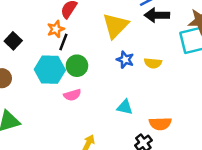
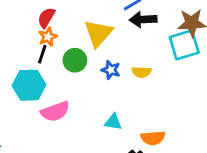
orange star: (56, 29) -> (48, 37), moved
green circle: (77, 66) -> (75, 60), moved
pink semicircle: (72, 95) -> (55, 112), size x1.5

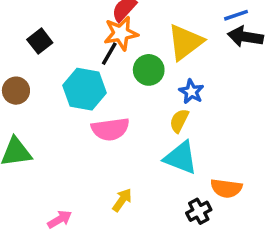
orange star: (48, 37) -> (121, 33), size x1.4
yellow semicircle: (141, 72) -> (179, 121), moved, turned 102
cyan triangle: (113, 122) -> (181, 158), size x1.5

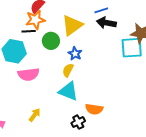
black line: (109, 54) -> (29, 31), turned 56

